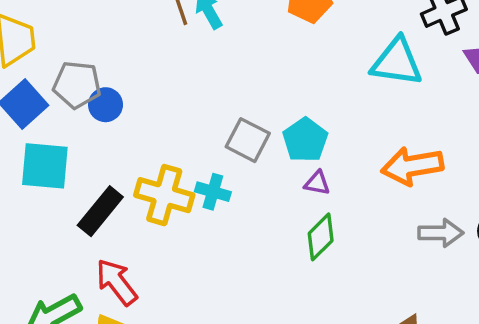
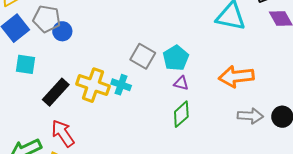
cyan square: (45, 166) -> (26, 64), size x0.7

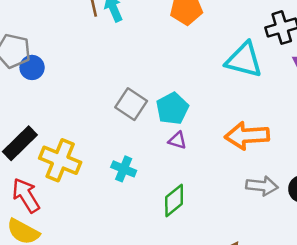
yellow cross: (93, 85) -> (60, 160), moved
cyan cross: (121, 85) -> (124, 169), moved
green diamond: (181, 114) -> (174, 200), moved

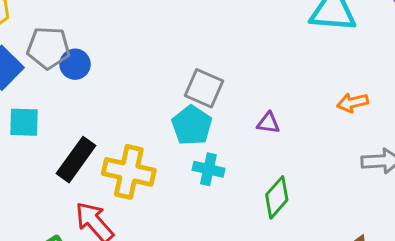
cyan pentagon: (172, 108) -> (192, 125), moved
orange arrow: (247, 136) -> (353, 103), size x0.6

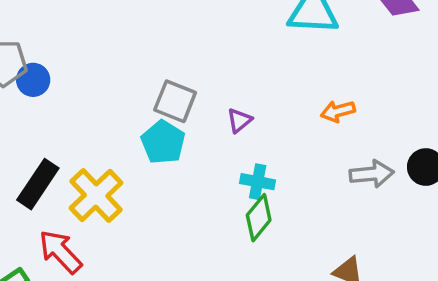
purple triangle: (268, 123) -> (239, 120), moved, turned -45
cyan cross: (208, 169) -> (258, 182), moved
yellow cross: (129, 172) -> (96, 195), turned 36

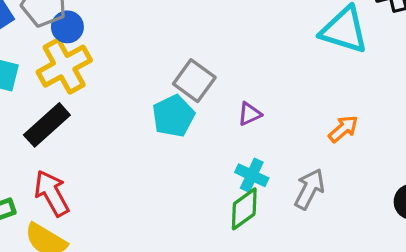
orange arrow: (338, 111) -> (343, 129), turned 140
gray arrow: (372, 174) -> (309, 189), moved, turned -72
yellow cross: (96, 195) -> (64, 66), moved

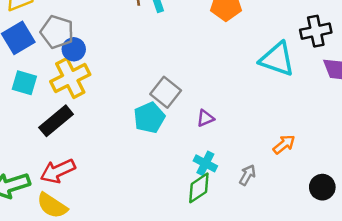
orange arrow: (343, 129) -> (284, 144), moved
gray arrow: (309, 189) -> (247, 175), size x0.7
red arrow: (52, 193) -> (58, 171), turned -88

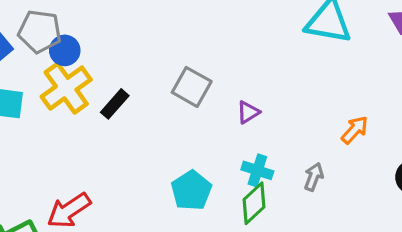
cyan pentagon: (149, 118) -> (191, 190), moved
black rectangle: (56, 121) -> (115, 104), moved, size x0.7

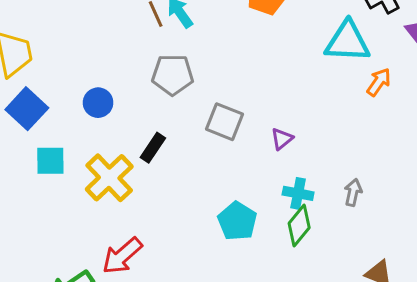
gray pentagon: (40, 31) -> (173, 75), moved
yellow cross: (66, 88) -> (109, 178), moved
orange arrow: (355, 130) -> (379, 82), moved

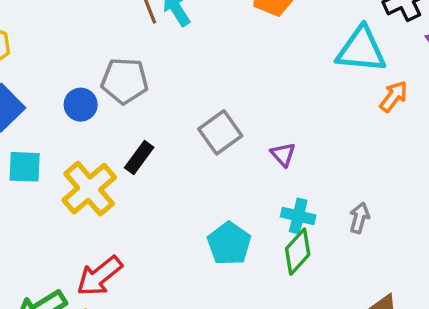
gray pentagon: (173, 75) -> (125, 81), moved
gray square: (225, 122) -> (220, 132), turned 30
purple triangle: (282, 139) -> (283, 154), turned -35

